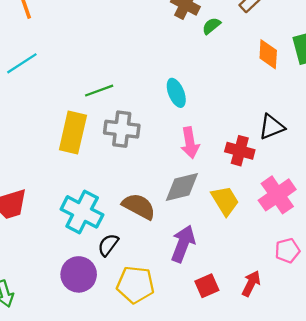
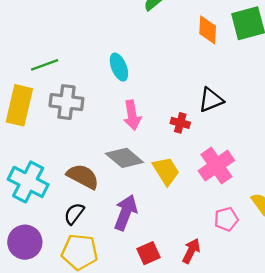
red cross: (240, 151) -> (180, 123), size x0.7
gray diamond: (182, 187) -> (124, 158), turned 54
black semicircle: (108, 245) -> (74, 214), moved

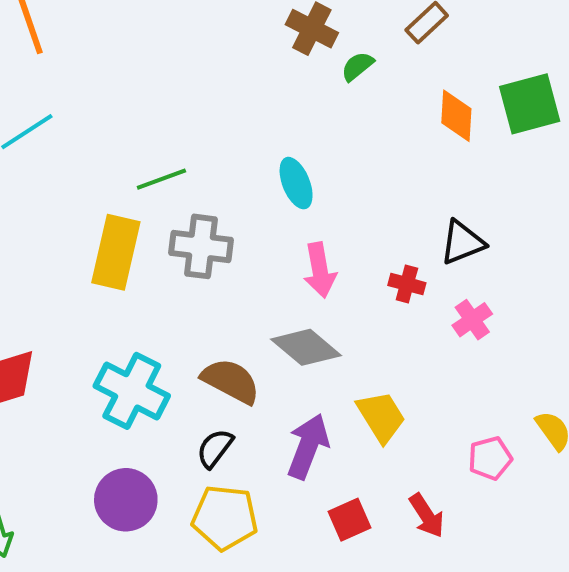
pink cross: (216, 166) -> (472, 320), moved, size x0.6
yellow trapezoid: (166, 171) -> (381, 417), moved
red arrow: (191, 251) -> (427, 516), turned 120

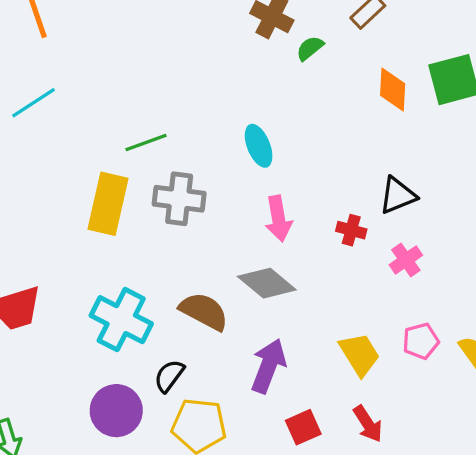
yellow trapezoid: (381, 417) -> (360, 354), moved
black semicircle: (215, 448) -> (169, 376), moved
pink pentagon: (490, 458) -> (421, 341), moved

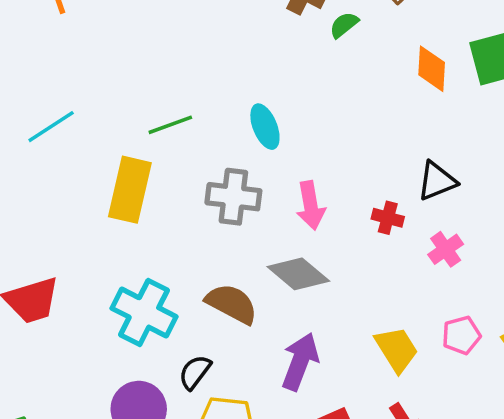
cyan line: (33, 103) -> (51, 127), moved
cyan ellipse: (259, 146) -> (265, 127), moved
gray cross: (179, 199) -> (233, 197), moved

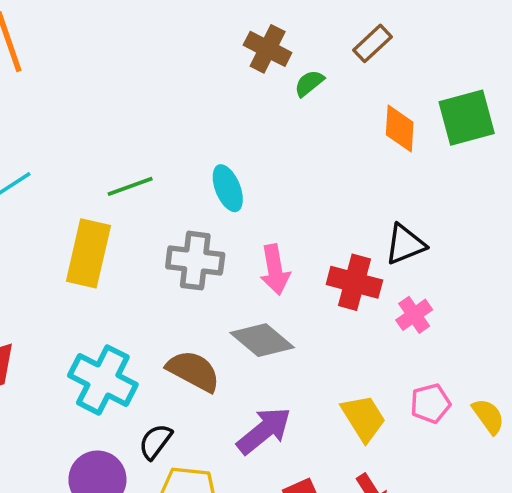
red cross: (388, 218) -> (354, 282), size x1.6
purple arrow: (300, 362) -> (264, 431), turned 30

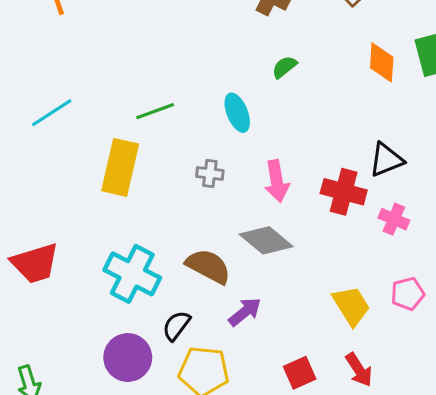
green semicircle: (309, 83) -> (284, 67), moved
gray cross: (195, 261) -> (210, 174), size x0.6
pink cross: (414, 315) -> (394, 219), turned -32
purple arrow: (264, 431) -> (245, 312), moved, size x0.7

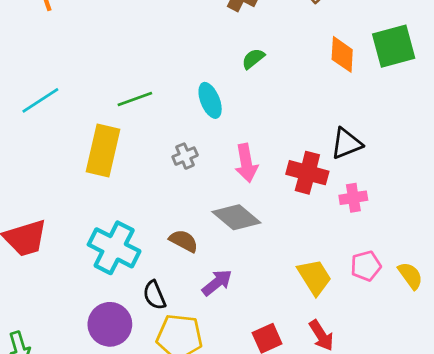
gray cross: (210, 174) -> (185, 156), turned -30
pink cross: (394, 219) -> (353, 198), turned -32
brown semicircle: (208, 266) -> (184, 241), size x0.7
black semicircle: (176, 326) -> (154, 295), turned -60

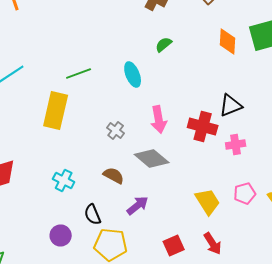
gray cross: (185, 156) -> (116, 130), moved, turned -30
cyan cross: (114, 248) -> (64, 180), size x0.6
purple circle: (110, 324) -> (61, 236), size x0.7

